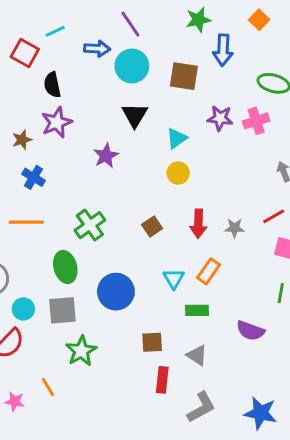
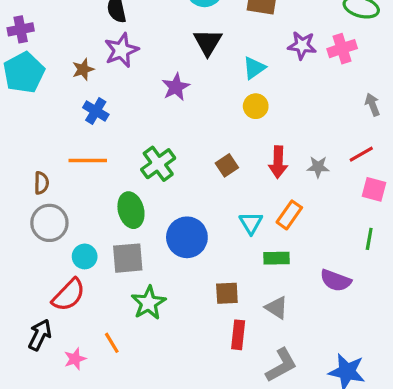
pink star: (15, 402) -> (75, 359), turned -30

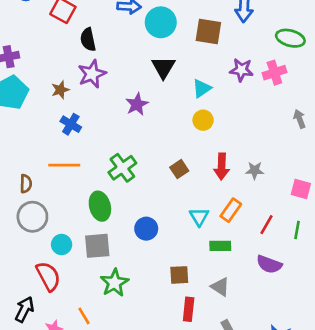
red line: (361, 154) -> (267, 225), moved, turned -30
blue circle: (187, 237) -> (146, 229), size x0.7
red semicircle: (69, 295) -> (48, 276), turned -72

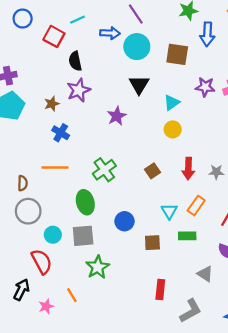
brown square: (179, 275) -> (152, 243), moved
gray triangle: (220, 287) -> (205, 274), moved

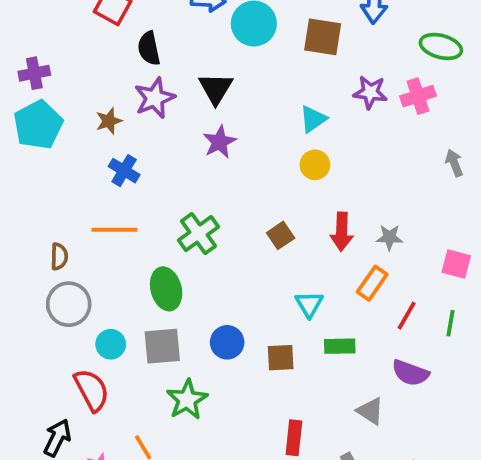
black triangle: (139, 85) -> (216, 88), moved
orange rectangle: (196, 206) -> (372, 283), moved
blue circle: (124, 221) -> (227, 342), moved

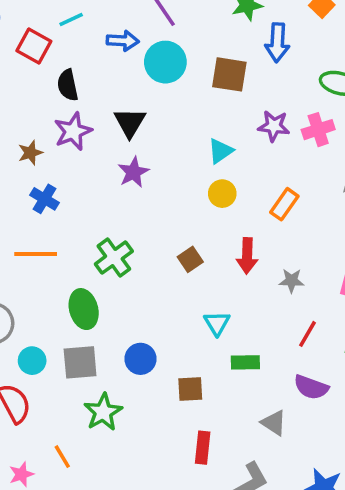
gray star: (389, 237) -> (292, 281), moved
orange rectangle: (372, 283) -> (284, 204), moved
brown square: (281, 358) -> (190, 389), moved

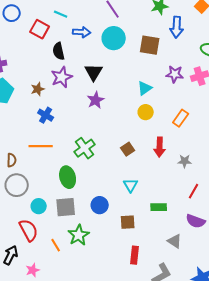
cyan line: (71, 19) -> (61, 14), turned 48
blue arrow: (123, 41) -> (82, 32), moved
cyan triangle: (217, 323) -> (131, 185), moved
orange line: (62, 457) -> (56, 245), moved

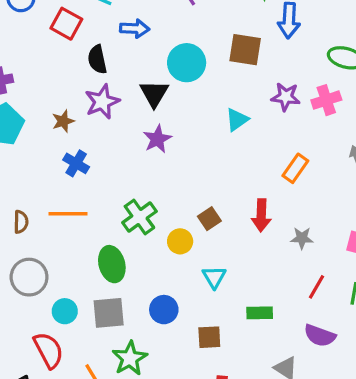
cyan circle: (114, 38) -> (187, 63), moved
yellow circle: (146, 112) -> (180, 241), moved
brown semicircle: (12, 160) -> (21, 222), moved

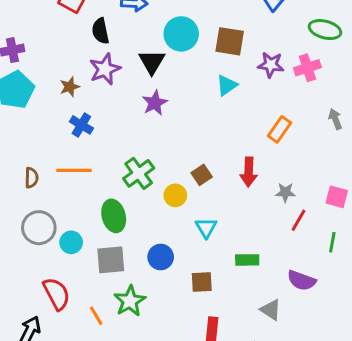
brown square: (245, 50) -> (230, 41), moved
red line: (317, 287) -> (299, 220), moved
cyan circle: (65, 311) -> (71, 242), moved

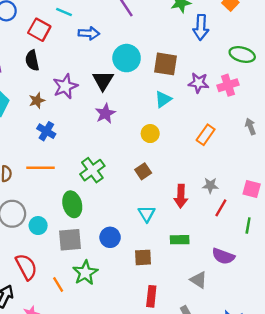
black semicircle: (100, 31) -> (32, 60), moved
red arrow: (249, 172) -> (181, 196), moved
yellow circle: (175, 195) -> (150, 134), moved

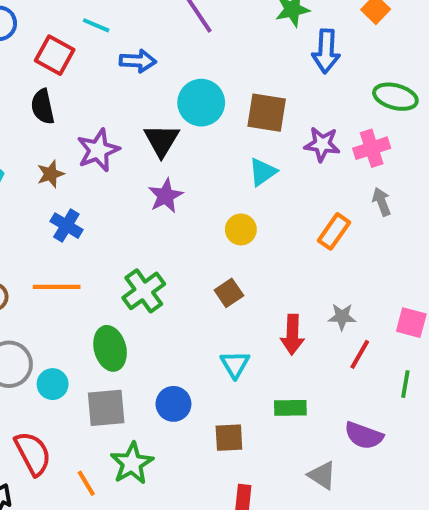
gray arrow: (250, 126) -> (382, 202), moved

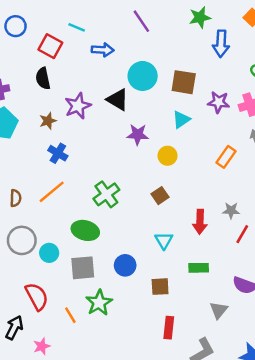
black triangle: (162, 140) -> (118, 100), turned -30
purple star: (166, 196) -> (138, 135), moved, turned 30
orange line: (57, 287) -> (52, 192), turned -40
green ellipse: (110, 348) -> (85, 230), turned -60
gray triangle: (322, 475) -> (219, 310), turned 36

